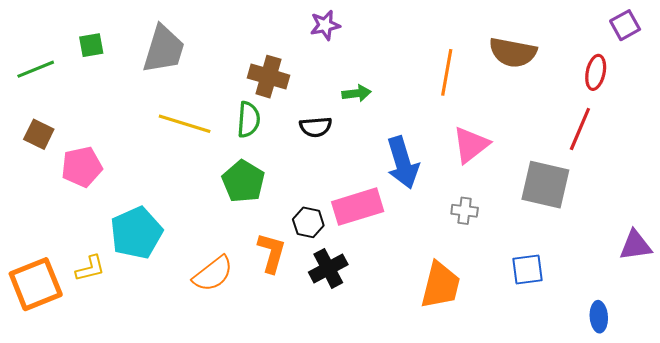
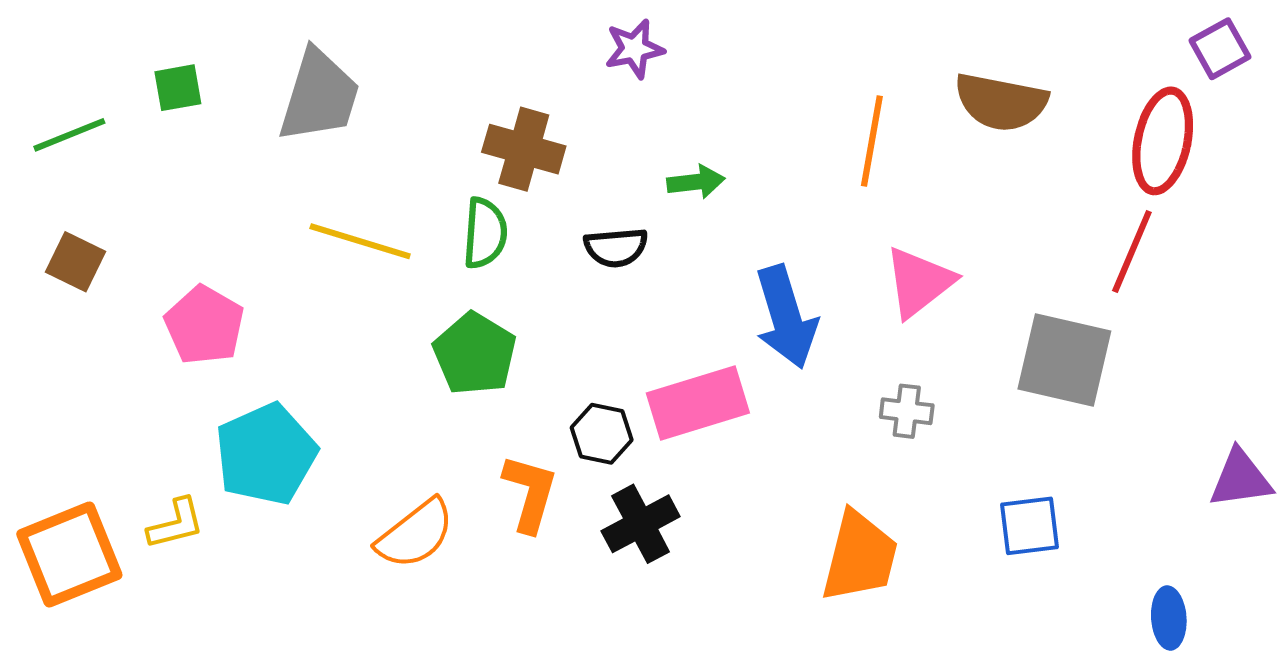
red ellipse: (596, 72) -> (1163, 141), size x1.5
pink pentagon: (82, 167) -> (204, 325), moved, turned -30

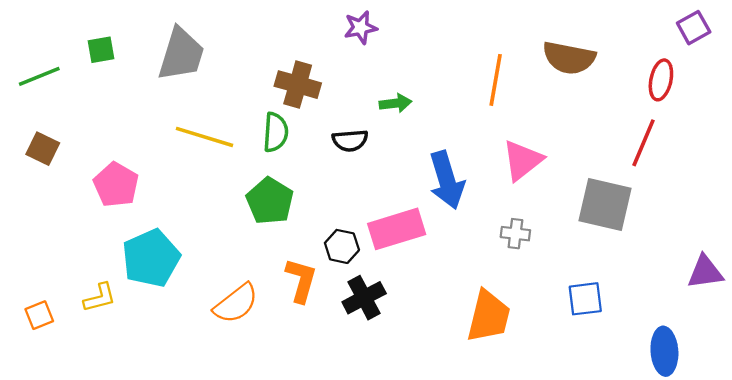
red ellipse: (1163, 141) -> (661, 80), size x0.7
orange square: (69, 555) -> (39, 315), size x0.5
blue ellipse: (1169, 618) -> (664, 351), size x1.4

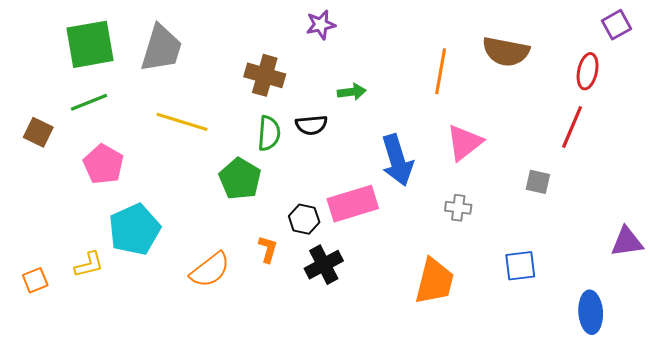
green square: (101, 50) -> (90, 44), size x2.0
green line: (39, 76) -> (89, 102), moved
green semicircle: (276, 132) -> (269, 133), moved
gray square: (605, 205) -> (538, 182), size x0.5
orange L-shape: (301, 280) -> (268, 249), size x0.7

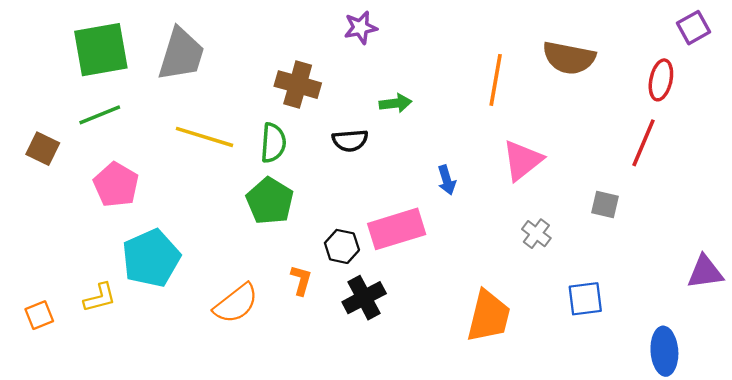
green semicircle: (269, 133) -> (273, 143), moved
blue arrow: (397, 160) -> (447, 180), size x0.5
gray cross: (458, 208) -> (536, 234), moved, turned 30

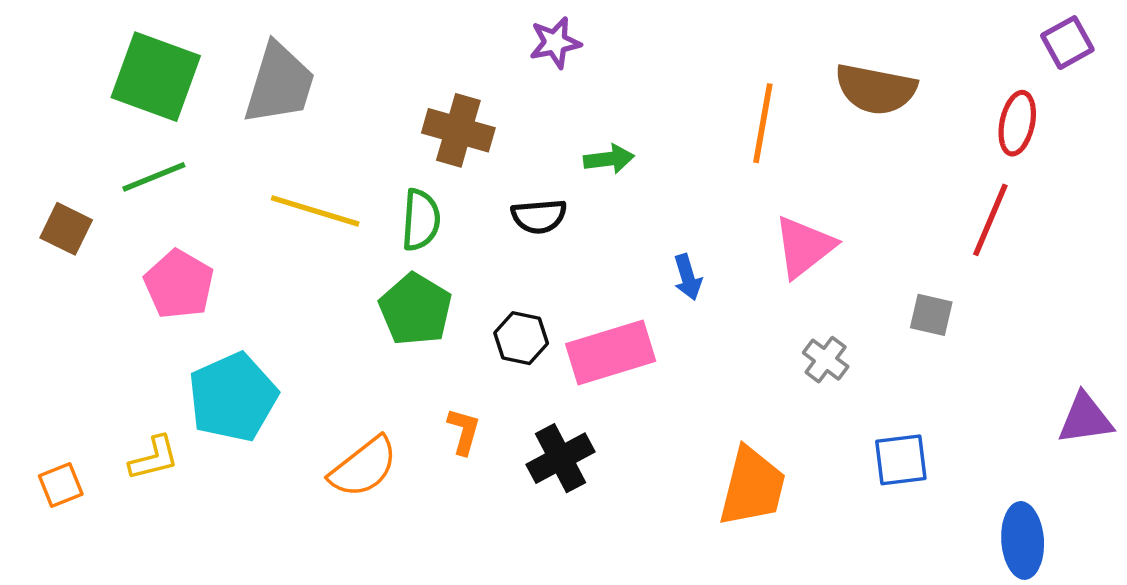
green square: (101, 50) -> (156, 77), turned 30
black hexagon: (342, 246) -> (521, 338), moved

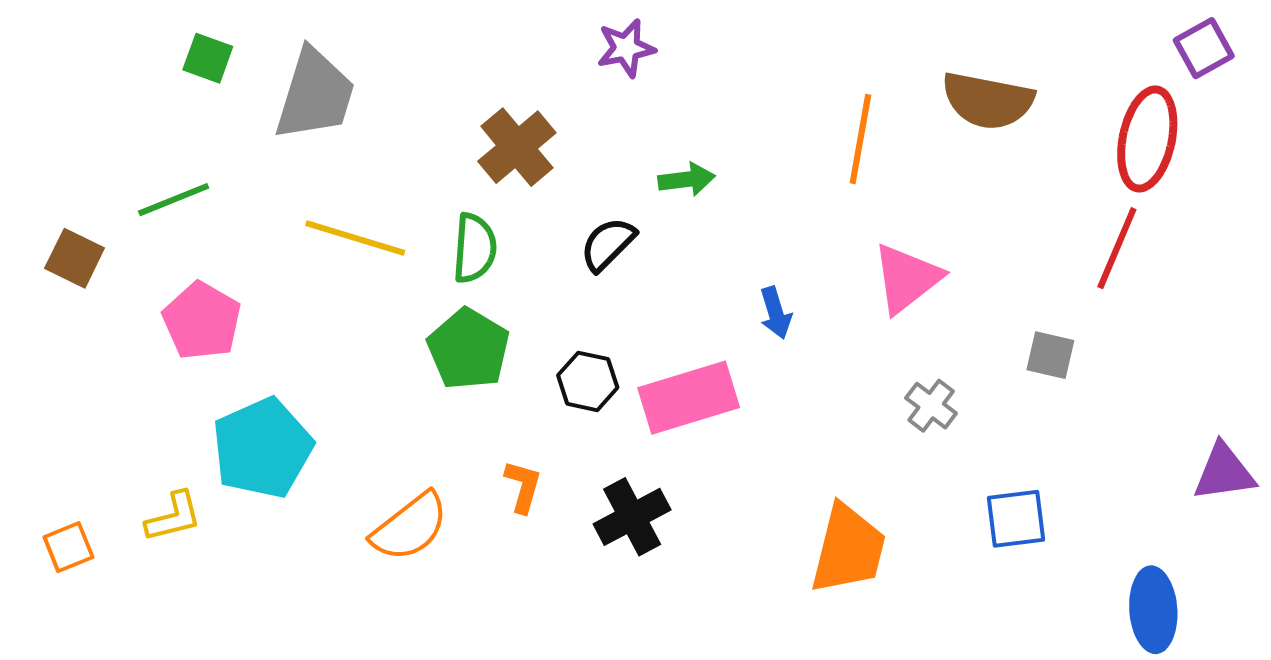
green square: (156, 77) -> (208, 58), moved, size x0.5
red ellipse: (1017, 123) -> (1147, 139), size x1.4
brown cross: (458, 130) -> (517, 147), turned 34
black semicircle: (539, 216) -> (608, 244), turned 140

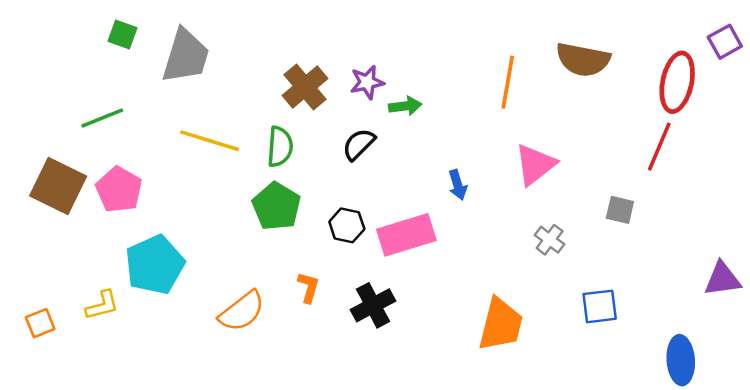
purple star: (626, 48) -> (367, 82), moved
purple square: (1204, 48) -> (725, 42), moved
brown square: (75, 258) -> (58, 186), moved, size x1.6

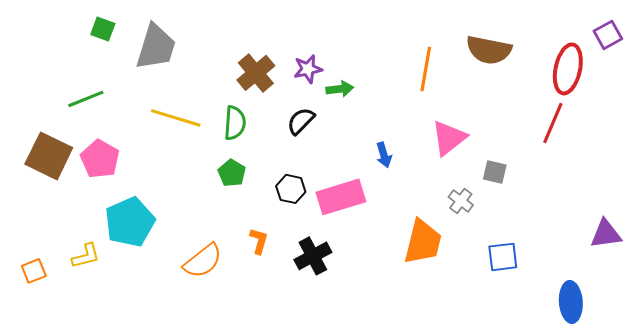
green pentagon: (276, 206) -> (232, 173), size x0.7
gray square: (620, 210) -> (495, 172), moved
orange trapezoid: (501, 324) -> (423, 242), moved

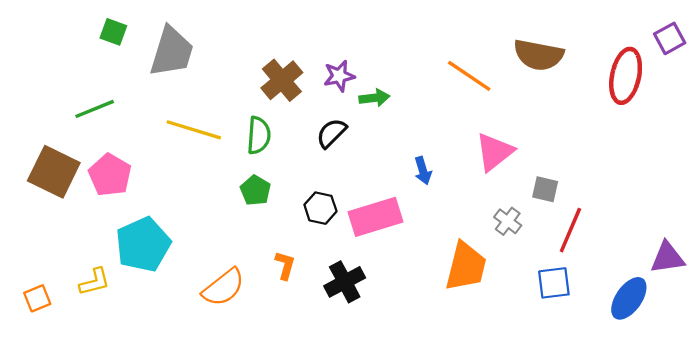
orange line: (426, 69) -> (469, 76), turned -66
red line: (553, 123) -> (570, 230), moved
blue ellipse: (571, 302) -> (629, 298), moved, turned 39

